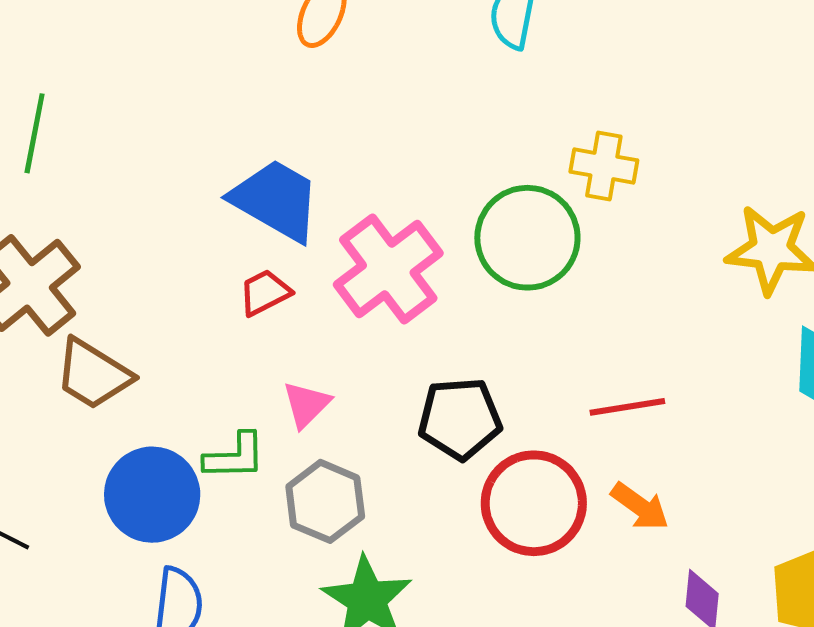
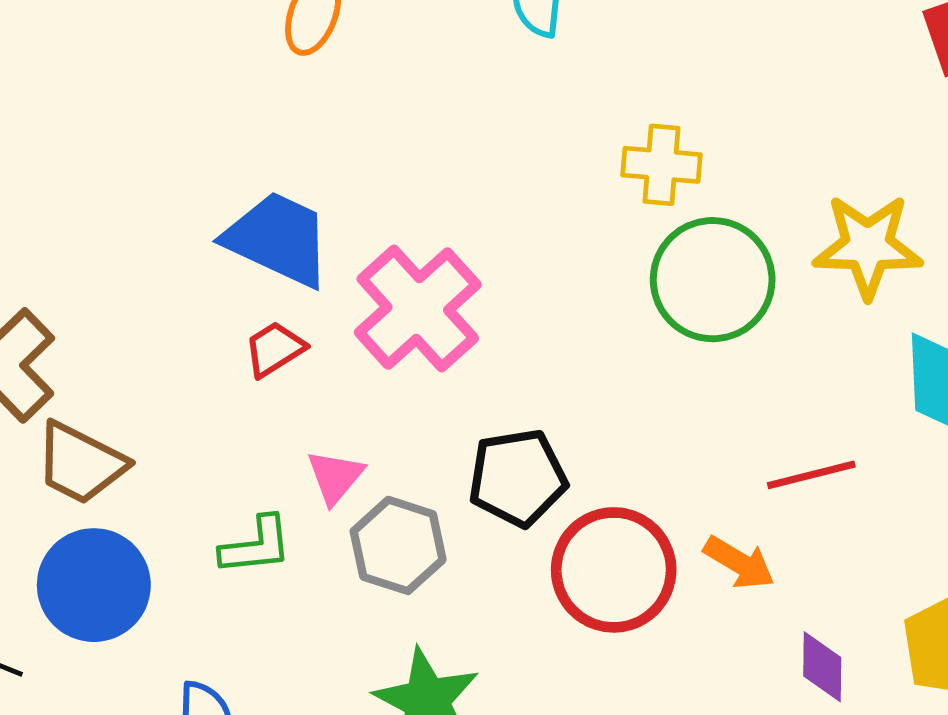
green circle: (527, 238) -> (713, 280), moved
red line: (627, 407) -> (811, 475), moved
blue circle: (152, 495) -> (94, 585), moved
gray hexagon: (325, 501) -> (398, 545), moved

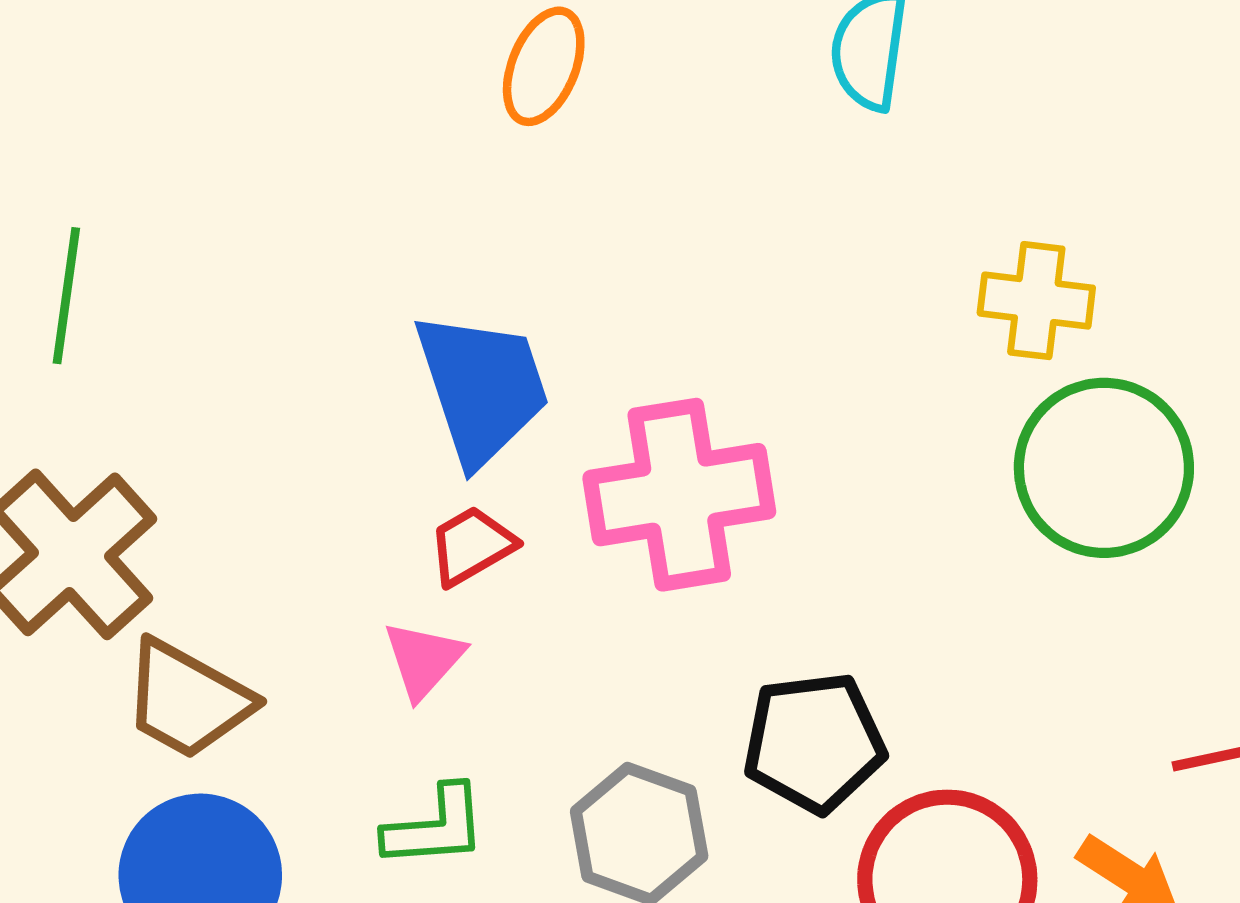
blue trapezoid: (278, 239) -> (482, 388), turned 45
pink cross: (418, 309) -> (679, 495), turned 31
pink triangle: (335, 477) -> (424, 660), moved

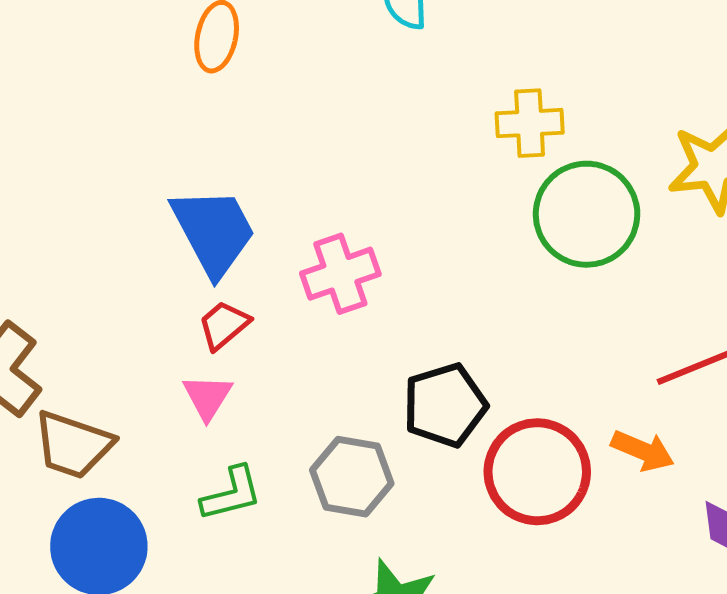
pink cross: (679, 495) -> (340, 274), size x0.7

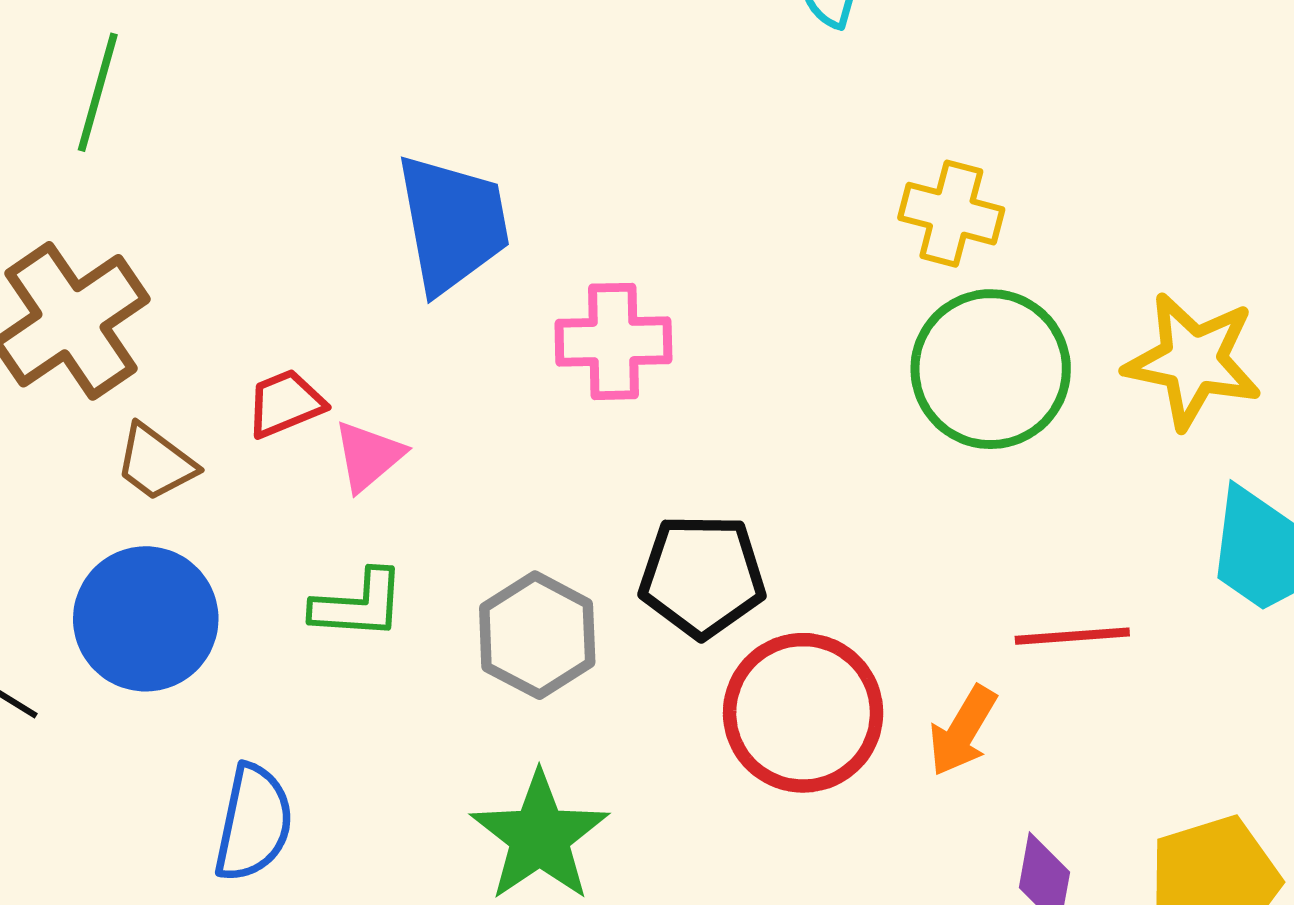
red trapezoid: (224, 325) -> (285, 403), moved
brown trapezoid: (73, 445) -> (156, 463), size x0.7
orange arrow: (643, 451) -> (963, 731), turned 80

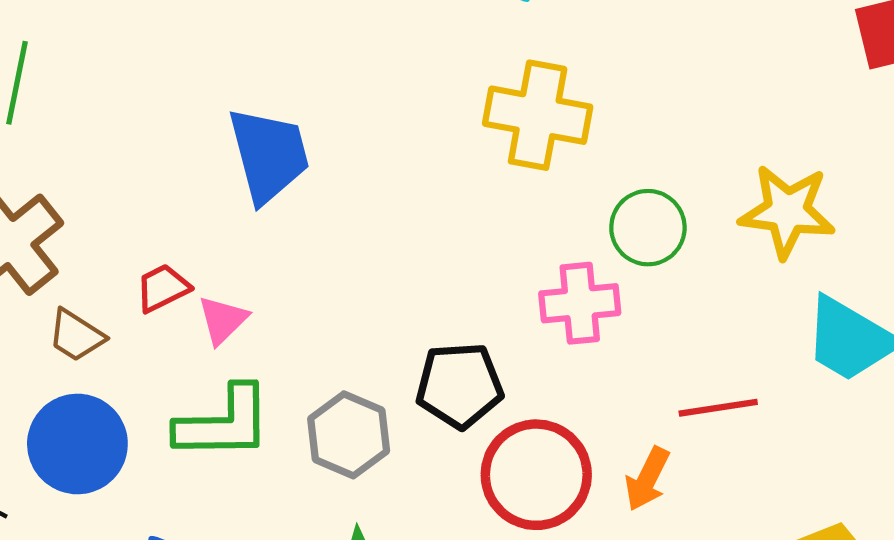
yellow cross: (951, 214) -> (538, 115), moved, size x1.5
pink cross: (613, 341) -> (580, 303), moved
green circle: (991, 369) -> (648, 228), size x0.7
green L-shape: (358, 605) -> (224, 423), size x1.5

